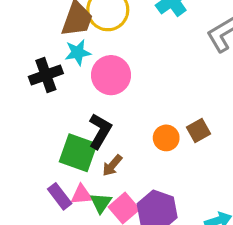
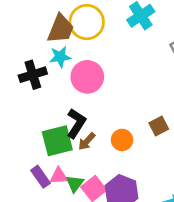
orange circle: (166, 138) -> (122, 140), moved
green square: (78, 153) -> (57, 141), turned -36
brown arrow: (112, 165) -> (87, 141), moved

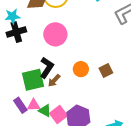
cyan star: (60, 57) -> (12, 16), moved
orange circle: (122, 140) -> (81, 69), moved
green triangle: (75, 184) -> (45, 111), turned -40

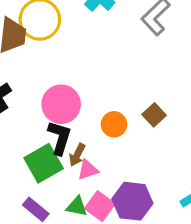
pink circle: (55, 34) -> (61, 104), moved
pink triangle: (34, 105) -> (88, 170), moved

